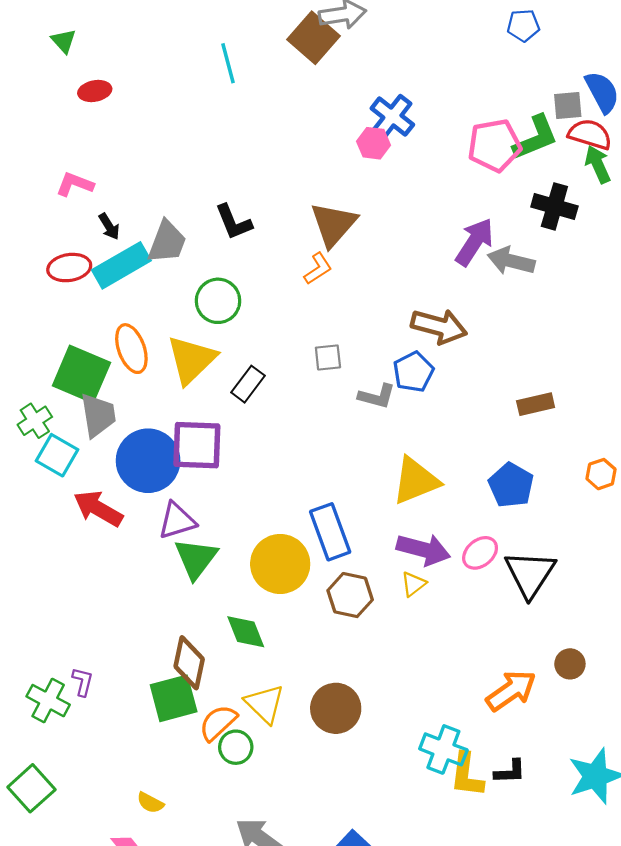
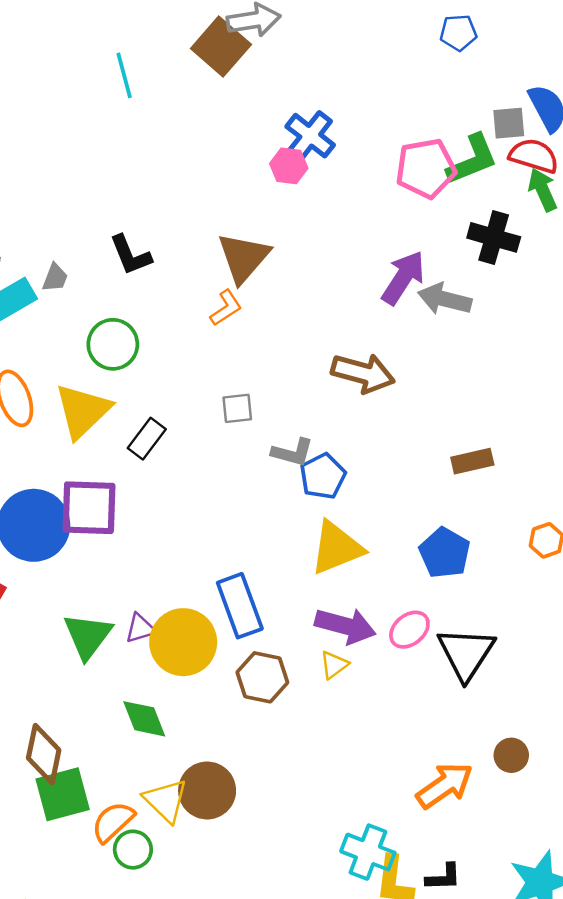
gray trapezoid: (167, 242) -> (55, 278), size x0.6
blue pentagon: (413, 372) -> (323, 476), moved
purple triangle: (177, 521) -> (140, 628), moved, size x0.7
brown diamond: (189, 663) -> (44, 754), moved
brown circle: (336, 708) -> (207, 790), moved

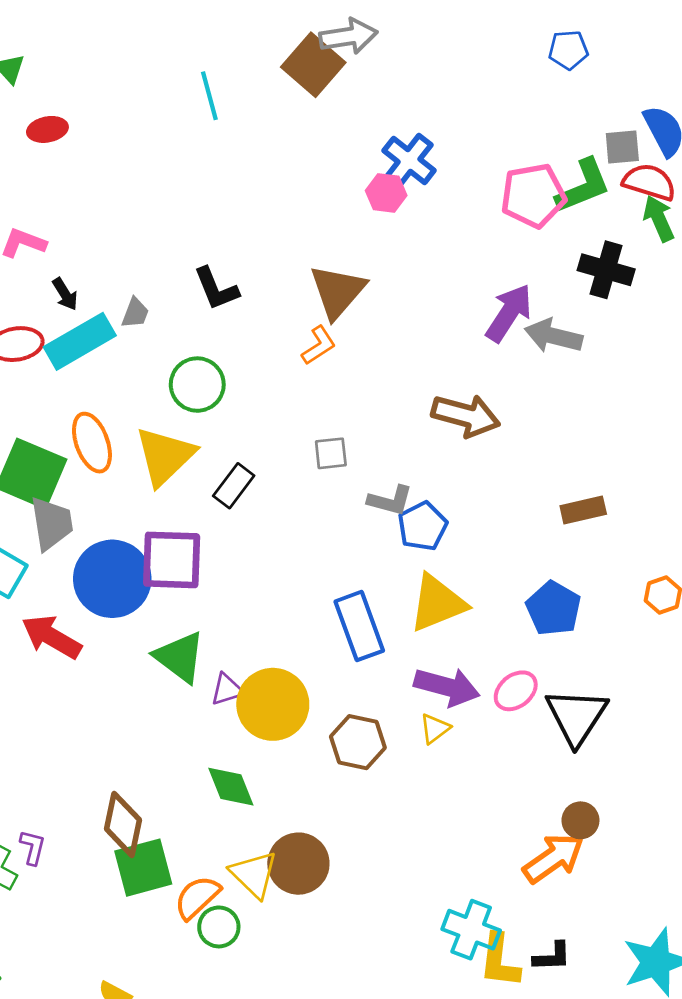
blue rectangle: (240, 606) -> (359, 626), moved
green triangle: (88, 636) -> (180, 657), moved, turned -30
brown circle: (511, 755) -> (580, 820), moved

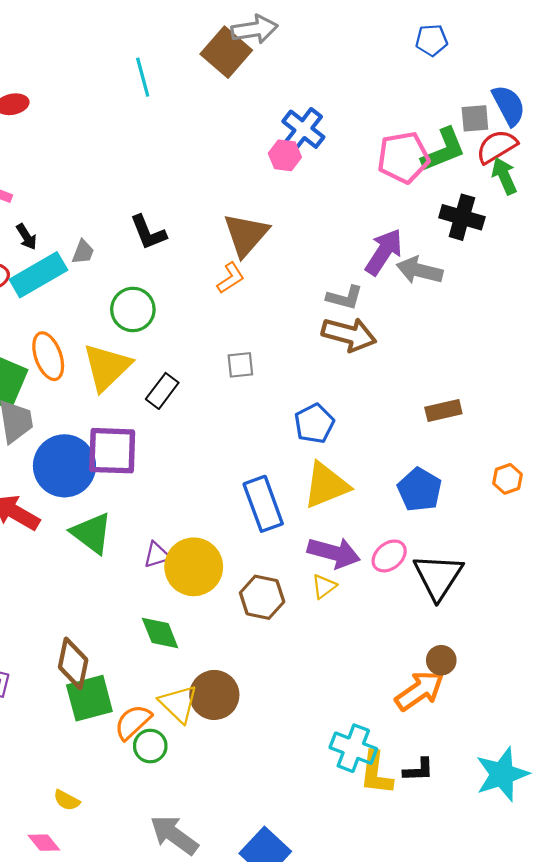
red semicircle: (649, 182) -> (497, 147), turned -48
gray L-shape: (390, 501) -> (345, 298), moved
green triangle: (180, 657) -> (92, 533), moved

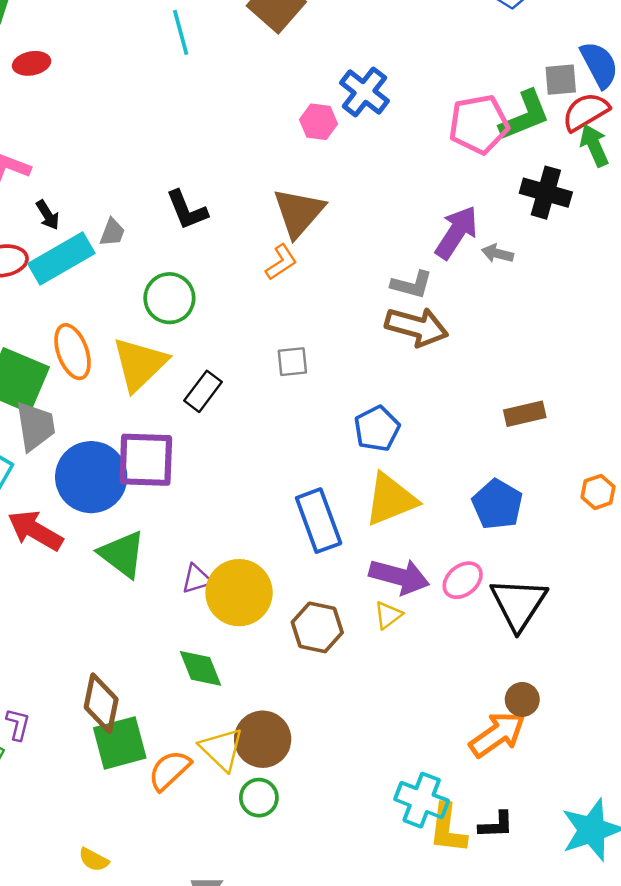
pink hexagon: (285, 155) -> (319, 122), moved
gray arrow: (420, 270) -> (497, 253), size x0.6
green circle: (150, 746) -> (259, 798), moved

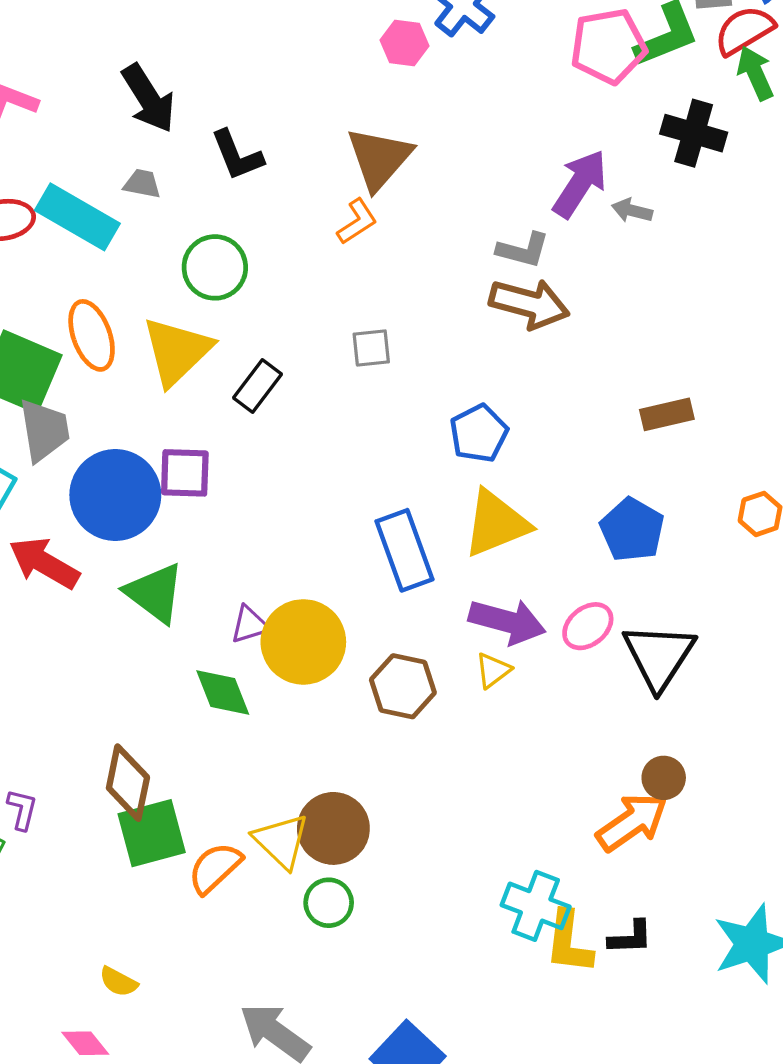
black arrow: (48, 215) -> (148, 98), moved, size x1.8
gray trapezoid: (112, 232) -> (142, 184), turned -100
cyan rectangle: (61, 258) -> (77, 217), turned 60
purple square: (146, 460) -> (185, 473), size x0.7
green diamond: (200, 668) -> (223, 693), moved

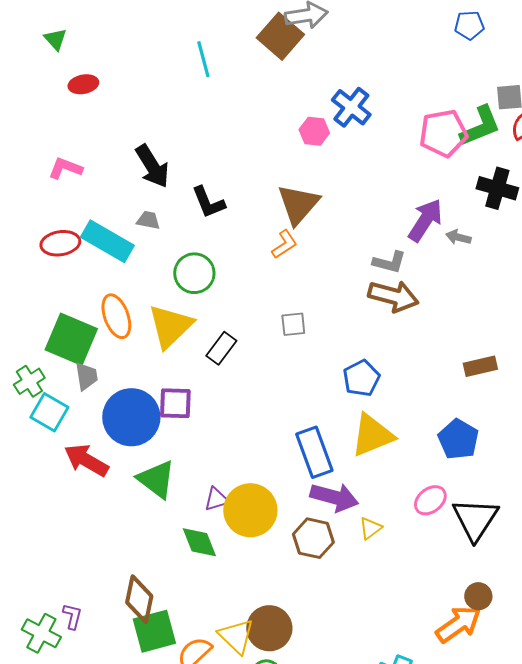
gray trapezoid: (44, 430) -> (86, 376), size x0.7
purple arrow: (507, 621) -> (334, 497), moved

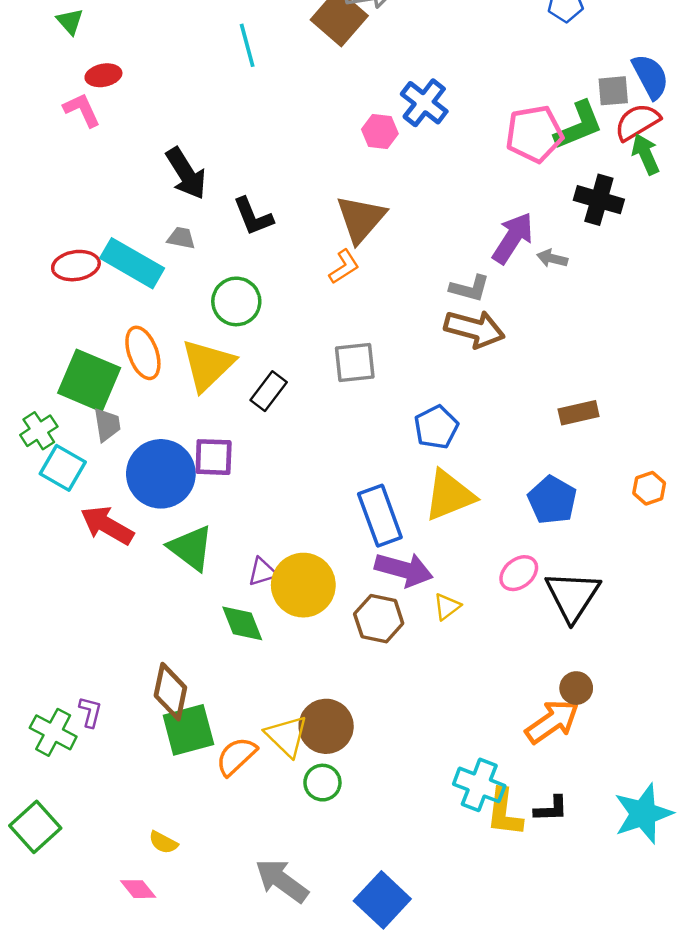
pink L-shape: (65, 168) -> (82, 110), moved, turned 44
gray square: (293, 324) -> (355, 362), size x1.4

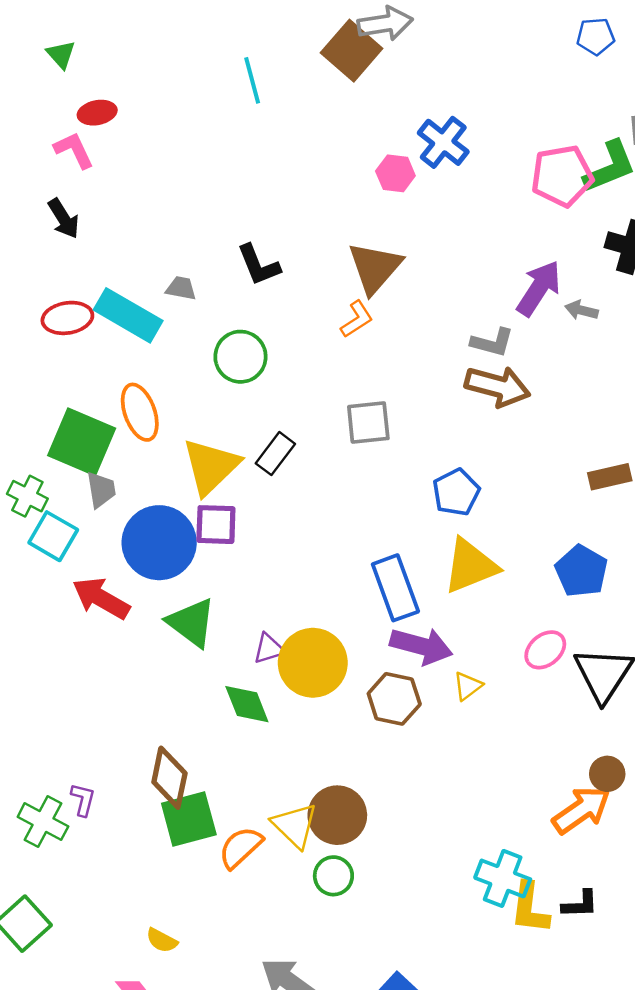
black arrow: (186, 173) -> (64, 219), moved, size x0.7
yellow triangle: (208, 365) -> (211, 466), moved
green cross: (39, 431) -> (27, 496), turned -30

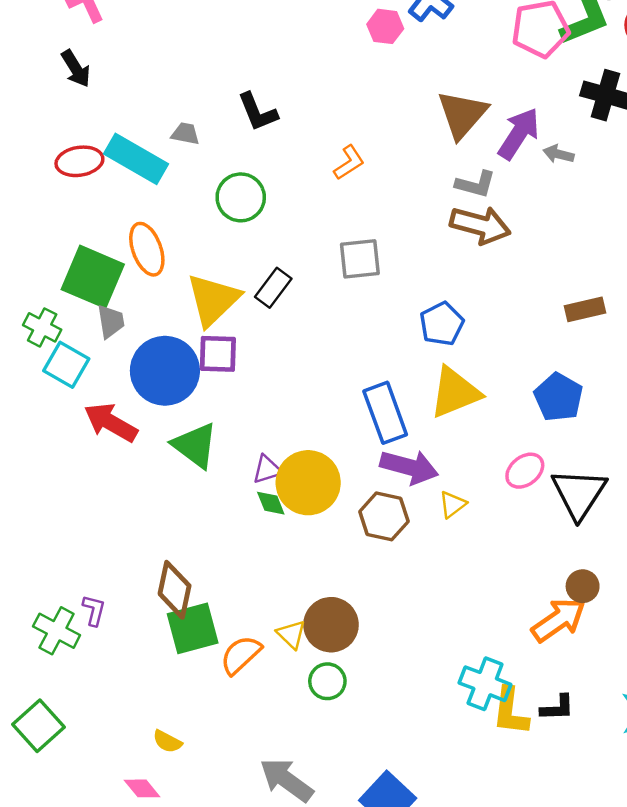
brown triangle: (375, 268) -> (462, 114), moved
green diamond: (247, 704) -> (271, 503), moved, size x0.7
yellow triangle: (295, 825) -> (291, 634), size x0.7

